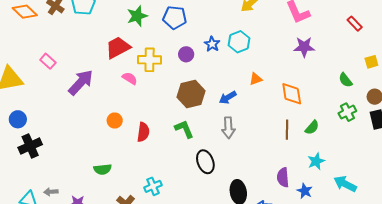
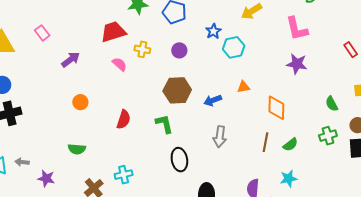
blue star: (212, 44) -> (213, 31), moved
yellow cross: (150, 60) -> (142, 49), size x0.7
purple arrow: (81, 82) -> (71, 60), size x0.7
orange circle: (115, 120) -> (80, 102), moved
gray arrow: (228, 128) -> (220, 137), moved

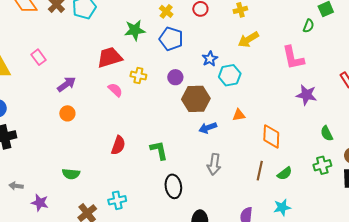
purple star: (297, 64) -> (306, 95), moved
brown hexagon: (177, 90) -> (196, 99), moved
orange circle: (80, 102) -> (67, 113), moved

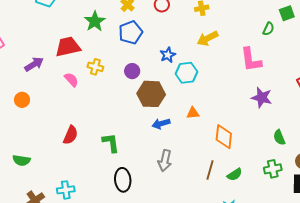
green star: (135, 30) -> (95, 21), turned -30
blue pentagon: (171, 39) -> (131, 32), turned 30
purple arrow: (67, 84) -> (34, 64), moved

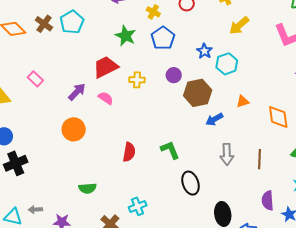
pink semicircle: (71, 80) -> (106, 98), moved
orange circle: (22, 100) -> (74, 129), size x1.5
brown line: (210, 170) -> (259, 159), moved

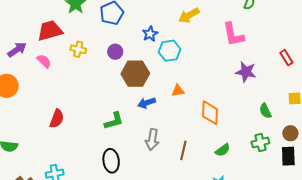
green L-shape: (170, 150) -> (114, 121), moved, turned 85

